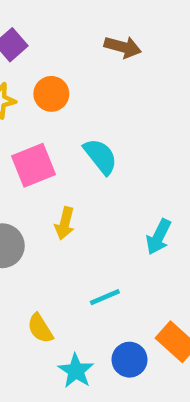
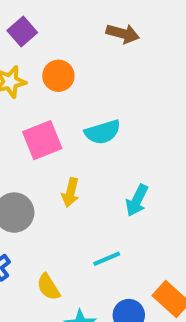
cyan semicircle: (100, 156) -> (103, 132), turned 111
cyan arrow: (159, 237) -> (137, 200), moved

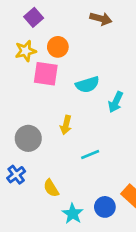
pink square: (42, 140) -> (46, 74), moved, turned 30
cyan arrow: (137, 200) -> (116, 102), moved
cyan line: (107, 259) -> (90, 154), moved

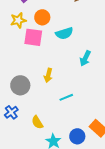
cyan semicircle: (87, 85) -> (64, 33), moved

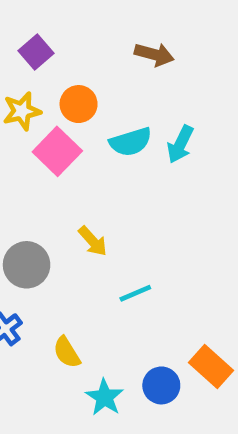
pink square: (33, 37) -> (57, 151), turned 36
cyan arrow: (85, 58) -> (180, 144), moved
yellow arrow: (48, 75) -> (93, 241), turned -56

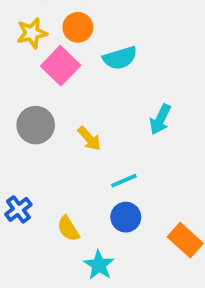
cyan arrow: (180, 144) -> (160, 119), moved
gray circle: (27, 265) -> (36, 125), moved
blue circle: (161, 385) -> (126, 217), moved

